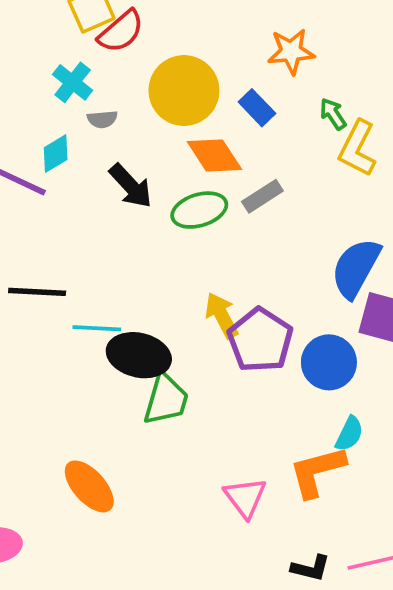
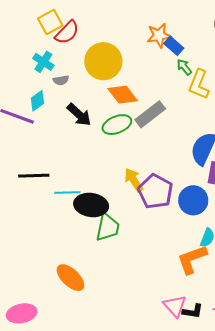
blue rectangle: (257, 108) -> (174, 46), moved
gray rectangle: (262, 196) -> (150, 114), size x1.4
pink triangle: (245, 497) -> (175, 306), moved

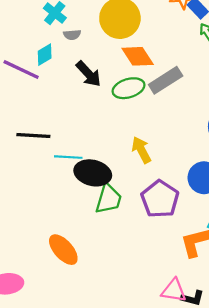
purple pentagon: (155, 191) -> (160, 199), moved
pink triangle: (175, 306) -> (174, 290), turned -45

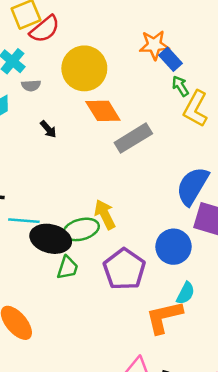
black arrow: (88, 74) -> (48, 129), size x0.6
green ellipse: (129, 88) -> (81, 229), moved
green trapezoid: (108, 199) -> (67, 268), size x0.7

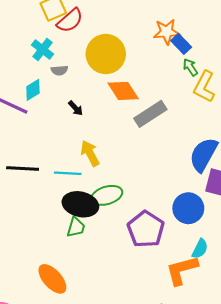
yellow arrow: (105, 214) -> (90, 153), moved
cyan line: (24, 221) -> (68, 173), moved
green trapezoid: (67, 268) -> (76, 227), moved

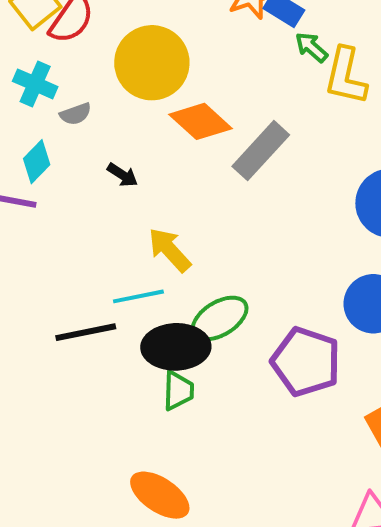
black line: (23, 168) -> (86, 332), moved

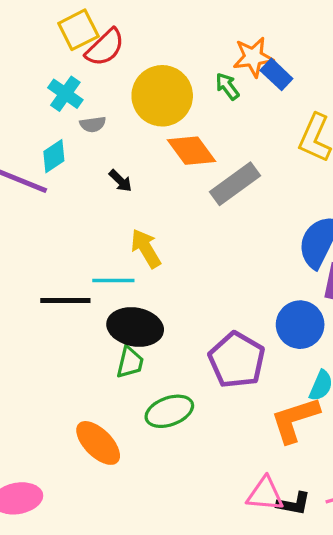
green arrow: (311, 47) -> (227, 86), moved
green ellipse: (220, 318) -> (169, 411), moved

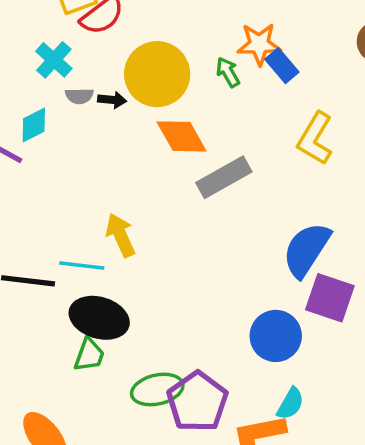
black arrow: (120, 181) -> (112, 100), moved, turned -45
purple pentagon: (237, 360) -> (197, 402), moved
green ellipse: (169, 411) -> (157, 389), moved

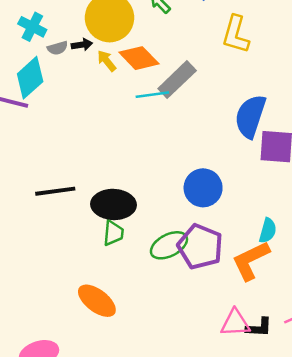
cyan diamond: (34, 125) -> (30, 78), size x1.5
yellow arrow: (120, 235) -> (107, 61), moved, size x0.7
cyan line: (82, 265) -> (152, 95), moved
blue circle: (276, 336) -> (203, 188), moved

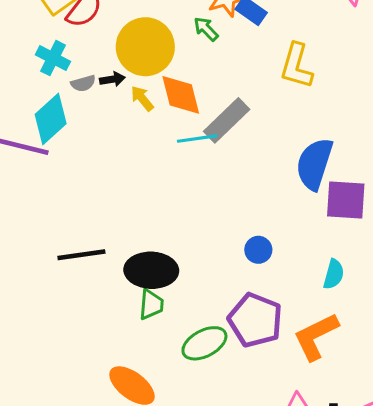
orange diamond: (139, 58) -> (181, 95), turned 30
blue circle: (203, 188) -> (258, 250), size x0.6
cyan semicircle: (268, 231) -> (334, 274), moved
green ellipse: (169, 245) -> (204, 343), moved

